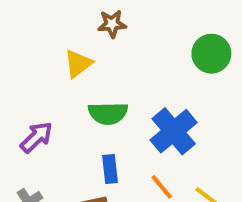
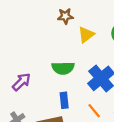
yellow triangle: (78, 64) -> (86, 35), moved

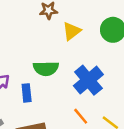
blue rectangle: (64, 100) -> (27, 93), moved

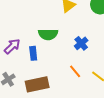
blue cross: (88, 80) -> (81, 43), size x0.6

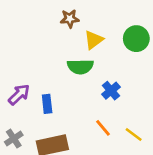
green semicircle: (48, 34) -> (80, 67), moved

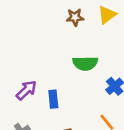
yellow triangle: (94, 40) -> (107, 15), moved

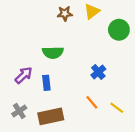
green semicircle: (85, 63) -> (53, 52), moved

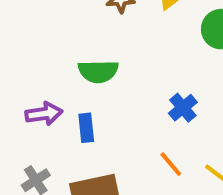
purple arrow: (24, 75) -> (44, 114), turned 36

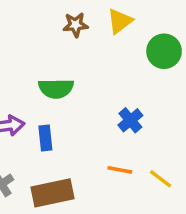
orange line: (171, 164) -> (120, 170), turned -40

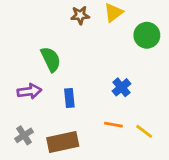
green semicircle: (56, 88) -> (51, 59), moved, turned -115
blue rectangle: (45, 138) -> (69, 98), moved

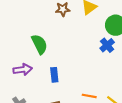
blue cross: (121, 87) -> (107, 45), moved

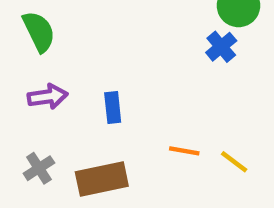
green semicircle: (40, 44) -> (39, 31), moved

